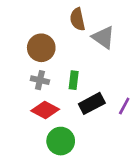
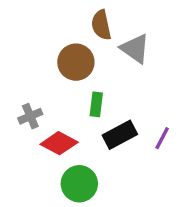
brown circle: (41, 48) -> (76, 62), moved
gray cross: (40, 80) -> (30, 116), moved, turned -36

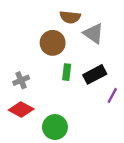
brown semicircle: (101, 25) -> (70, 17), turned -72
black rectangle: (120, 135) -> (95, 74), moved
red diamond: (59, 143) -> (21, 109), moved

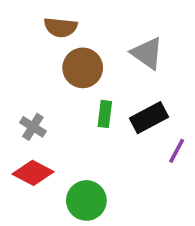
brown semicircle: (70, 17) -> (61, 27), moved
gray cross: (21, 80) -> (33, 127), turned -35

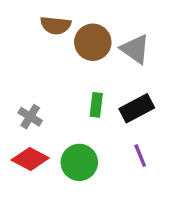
brown circle: (83, 68) -> (93, 42), moved
purple line: (177, 151) -> (140, 156), moved, turned -50
green circle: (86, 200) -> (79, 162), moved

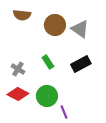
brown semicircle: (56, 25) -> (22, 15), moved
green rectangle: (96, 105) -> (48, 62), moved, turned -40
purple line: (140, 156) -> (64, 112), moved

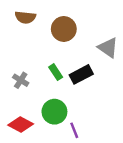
gray triangle: (80, 29) -> (108, 48), moved
black rectangle: (81, 64) -> (81, 74), moved
red diamond: (18, 94) -> (21, 124), moved

